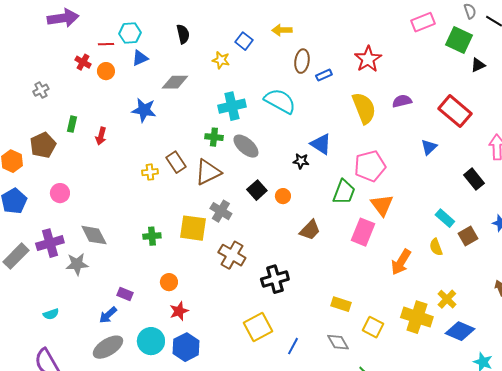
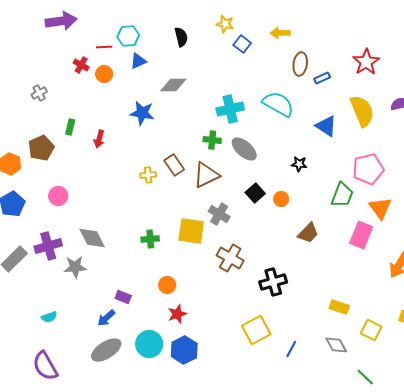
yellow star: (221, 60) -> (225, 24), moved
blue triangle: (321, 144) -> (326, 126), moved

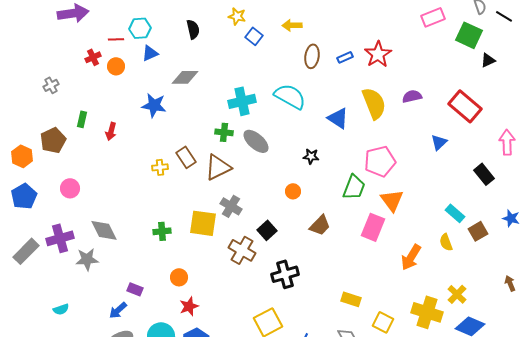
red cross: (81, 65) -> (93, 57), turned 35
blue rectangle: (322, 78) -> (345, 57), moved
black square: (255, 193) -> (267, 230), moved

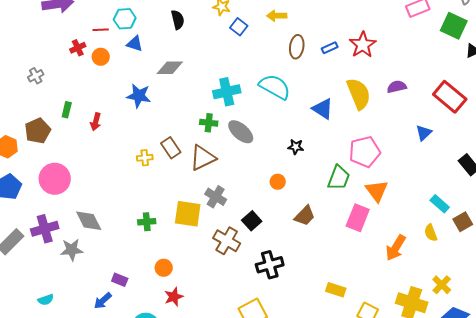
blue triangle: (150, 53) -> (135, 44), turned 42
pink circle: (70, 188) -> (55, 179), size x1.6

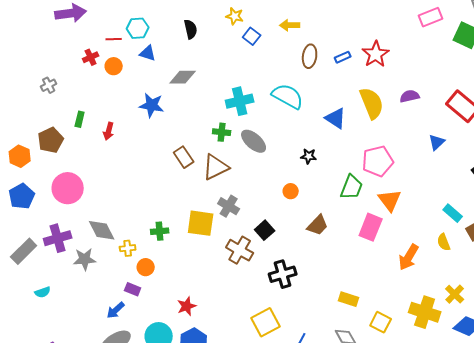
yellow cross: (145, 158) -> (128, 248), moved
orange circle: (164, 268) -> (146, 267), moved
cyan semicircle: (46, 300) -> (43, 292), moved

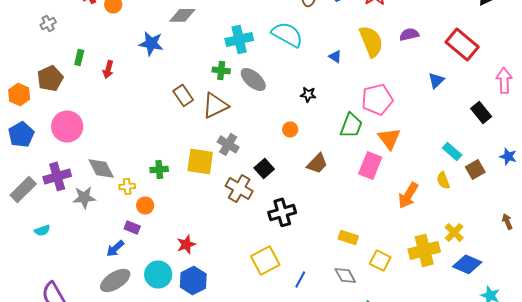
blue triangle: (336, 118) -> (335, 56), size x0.6
yellow cross: (425, 312) -> (424, 250), turned -32

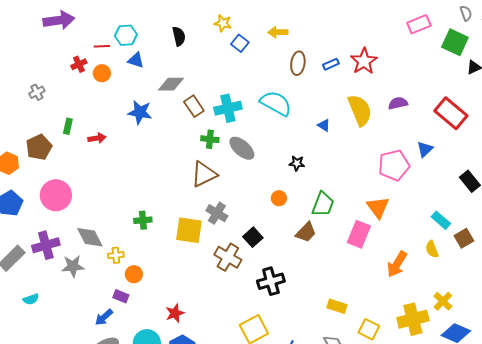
red arrow: (108, 69) -> (97, 138), turned -114
brown rectangle: (183, 95) -> (194, 106), moved
pink pentagon: (377, 99) -> (394, 165), moved
green trapezoid: (351, 125) -> (323, 204), moved
green cross: (159, 169) -> (143, 220), moved

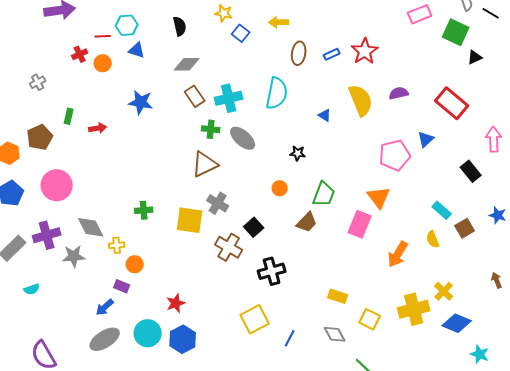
gray diamond: (171, 84) -> (187, 64), moved
cyan semicircle: (276, 103) -> (277, 93), turned 72

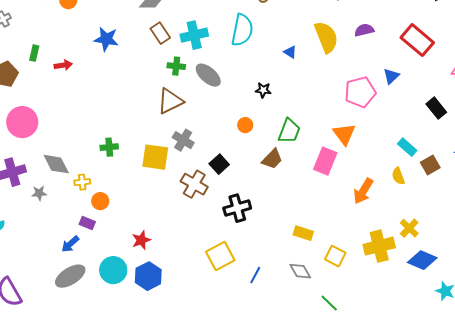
gray star: (74, 256) -> (39, 193), size x0.7

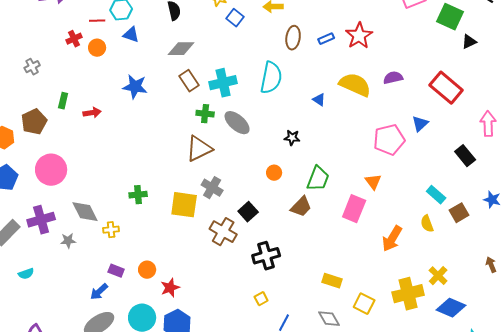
yellow semicircle: (326, 37) -> (355, 85), turned -44
orange triangle: (344, 134) -> (373, 182), size x0.7
orange circle: (100, 201) -> (147, 270), moved
yellow square: (220, 256) -> (261, 299), moved, size x0.5

